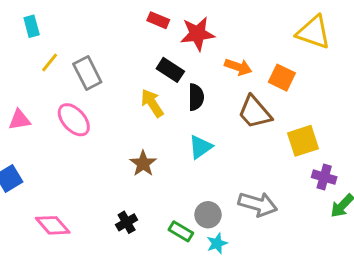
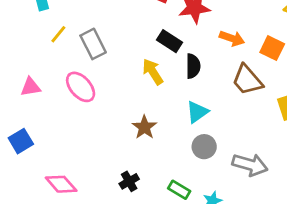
gray circle: (208, 215) -> (204, 147), moved

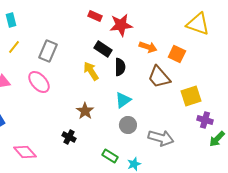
yellow line: (58, 34) -> (14, 47), moved
gray rectangle: (93, 44) -> (48, 51), turned 50
black cross: (129, 181) -> (69, 137), moved, turned -32

